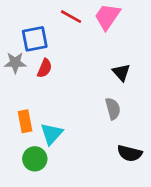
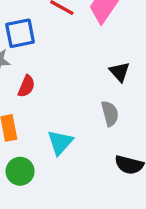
red semicircle: (45, 68) -> (26, 86), moved
cyan triangle: (52, 134) -> (60, 142), moved

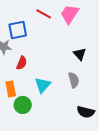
cyan triangle: (60, 142) -> (43, 85), moved
green circle: (20, 171) -> (23, 105), moved

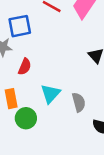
gray semicircle: (74, 80) -> (79, 102), moved

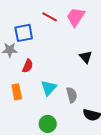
green circle: (26, 118) -> (48, 124), moved

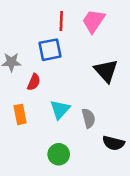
red line: (50, 17) -> (61, 21), turned 63
blue square: (24, 33) -> (50, 50), moved
black triangle: (86, 57) -> (106, 71), size x1.5

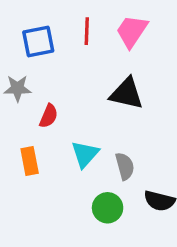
blue square: (50, 50) -> (38, 42), moved
black triangle: (106, 71) -> (127, 93), moved, turned -35
green circle: (59, 154) -> (108, 208), moved

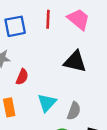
pink trapezoid: (132, 31) -> (79, 19), turned 95
gray semicircle: (125, 166) -> (74, 111), turned 36

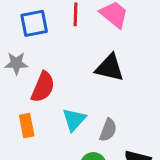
red semicircle: (22, 77) -> (43, 87), size x1.5

